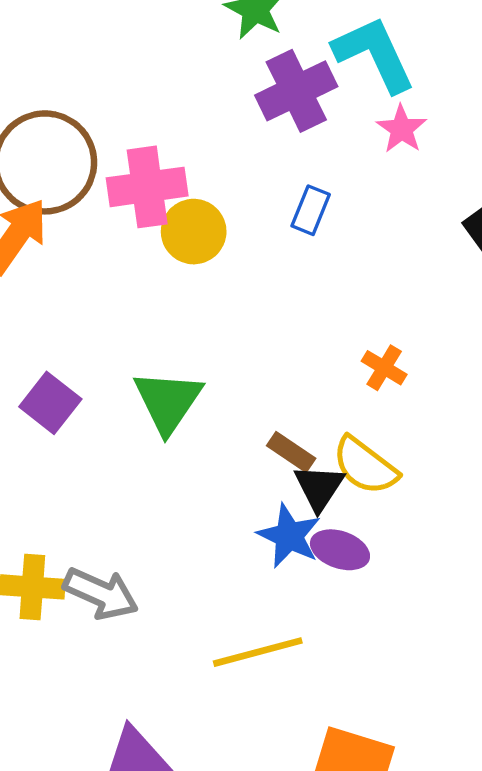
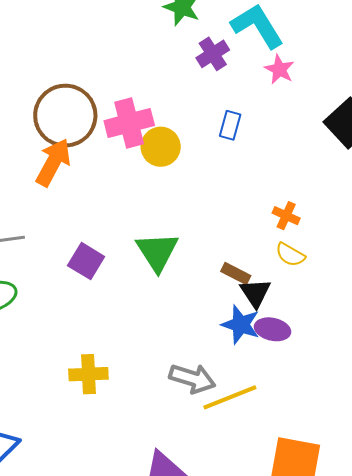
purple cross: (296, 91) -> (213, 54), size x0.7
yellow semicircle: (365, 466) -> (290, 255), moved, size x0.7
gray arrow: (101, 593) -> (192, 379), moved

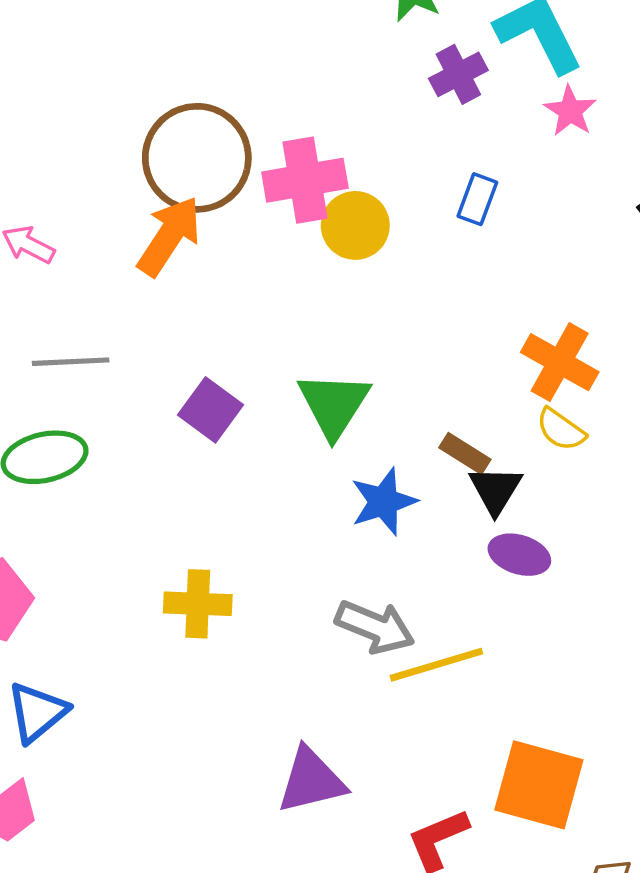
orange cross: (286, 216) -> (560, 362), size x1.6
blue star: (241, 325) -> (384, 502), moved, turned 30

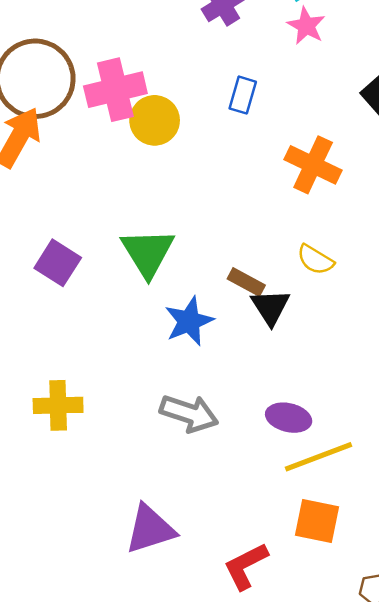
orange cross: (560, 362) -> (313, 165), moved
purple ellipse: (519, 555) -> (289, 418), moved
yellow line: (436, 665) -> (318, 457), moved
orange square: (539, 785) -> (317, 521), size x0.7

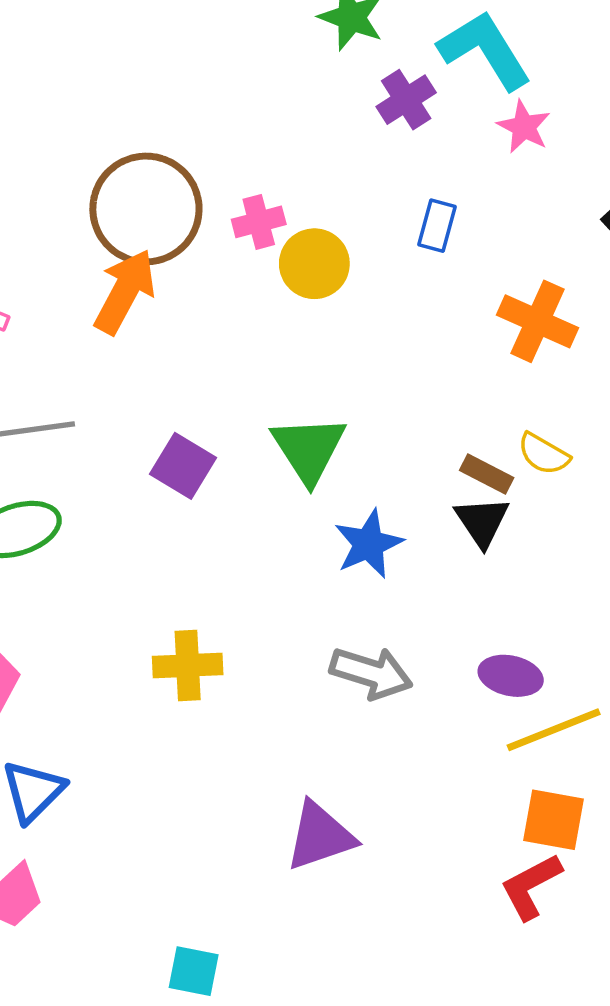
pink cross: (115, 90) -> (259, 222), size x0.6
brown rectangle: (246, 282) -> (487, 474), moved
red L-shape: (246, 566) -> (531, 886), moved

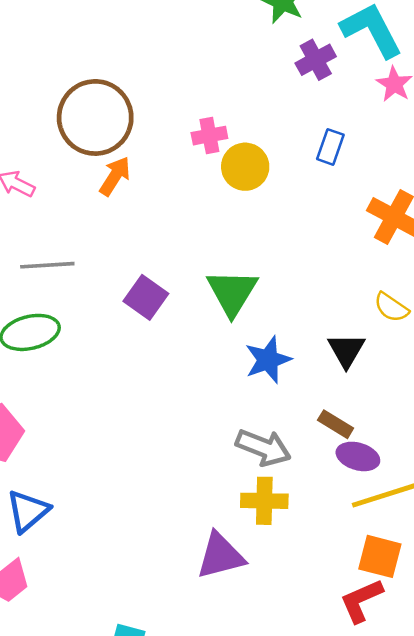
brown circle: (146, 209) -> (95, 117), moved
orange arrow: (125, 292) -> (115, 176), size x0.7
brown rectangle: (487, 474) -> (336, 424), moved
yellow cross: (188, 666) -> (264, 501), moved

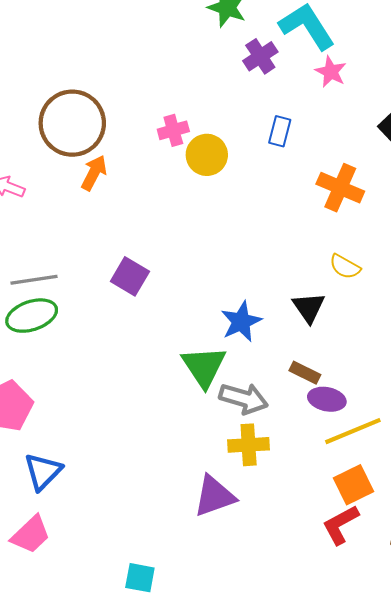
gray line: (47, 265) -> (34, 280), moved
green triangle: (232, 292) -> (204, 367), moved
orange square: (380, 556) -> (353, 485), turned -36

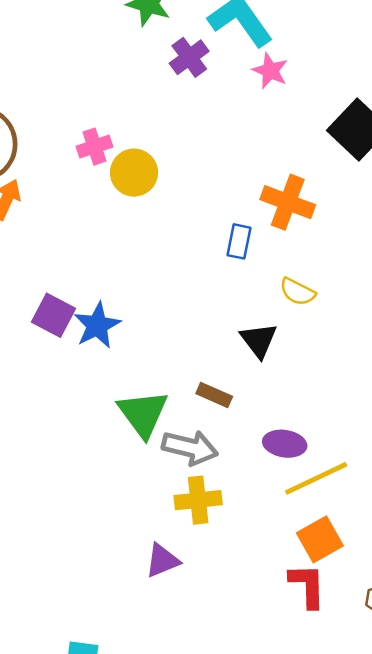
blue rectangle: (280, 131) -> (239, 241), moved
blue star: (241, 322) -> (97, 325), moved
brown rectangle: (305, 373) -> (214, 395), moved
purple triangle: (214, 496) -> (162, 560), size x0.7
red L-shape: (340, 525) -> (307, 586), turned 120

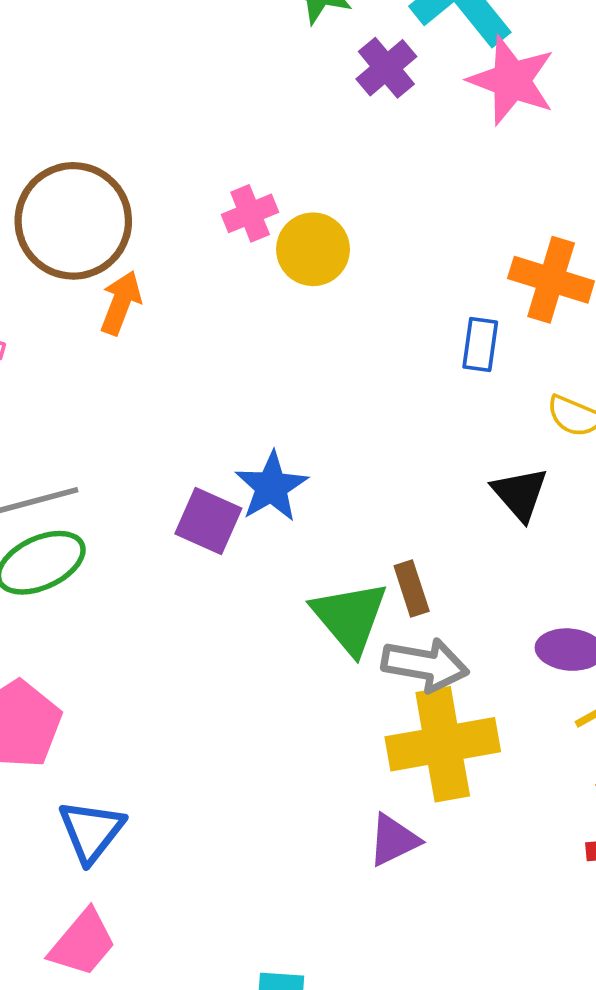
pink star: (270, 71) -> (512, 80), size x1.6
purple square: (54, 315) -> (208, 521), moved
brown rectangle: (214, 395) -> (412, 588), moved, turned 52
yellow cross: (198, 500) -> (443, 744), size x1.5

